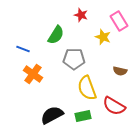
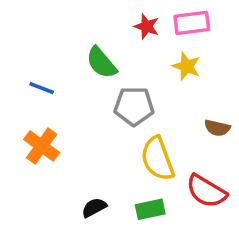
pink rectangle: (119, 21) -> (192, 23), moved, turned -66
green semicircle: (56, 35) -> (101, 63), turned 108
orange cross: (33, 74) -> (42, 146), moved
black semicircle: (52, 115) -> (94, 208), size x0.6

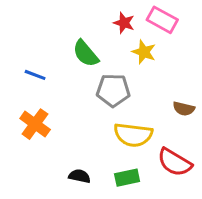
pink rectangle: (192, 23) -> (162, 20), turned 36
yellow star: (186, 66) -> (144, 52), moved
yellow semicircle: (157, 159) -> (133, 135), turned -63
black semicircle: (94, 208) -> (80, 176), turned 40

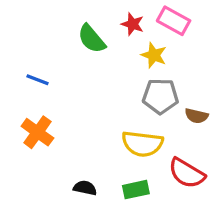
green semicircle: (86, 54) -> (92, 39), moved
gray pentagon: (113, 90) -> (160, 96), moved

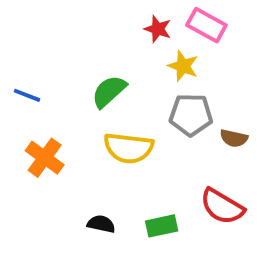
green semicircle: (92, 39) -> (109, 91), moved, turned 88
blue line: (37, 80) -> (27, 95), moved
yellow semicircle: (142, 144) -> (128, 148), moved

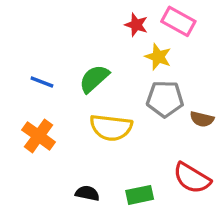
blue line: (27, 95) -> (42, 82), moved

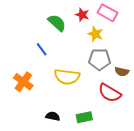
green semicircle: (94, 79) -> (57, 23), moved, turned 84
blue line: (42, 82) -> (42, 49), moved, turned 32
red semicircle: (192, 178) -> (110, 93), moved

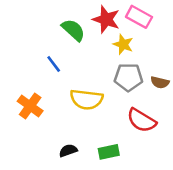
red star: (82, 15) -> (106, 19), size x1.5
brown semicircle: (122, 72) -> (160, 82), moved
black semicircle: (53, 116) -> (68, 151), turned -32

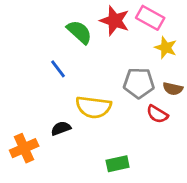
yellow star: (123, 44) -> (166, 48), moved
orange cross: (30, 106) -> (24, 148), moved, turned 30
red semicircle: (142, 120) -> (157, 114), moved, size x0.7
black semicircle: (68, 151) -> (61, 128), moved

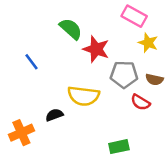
red star: (115, 21) -> (96, 49), moved
blue line: (58, 69) -> (32, 62), moved
green rectangle: (118, 164) -> (119, 147), moved

